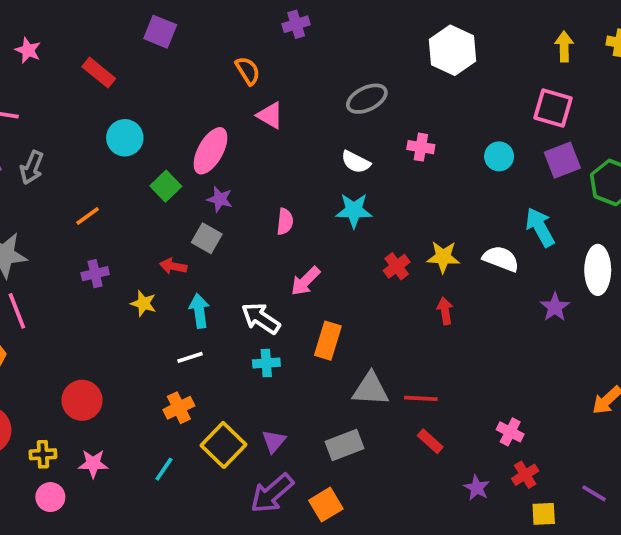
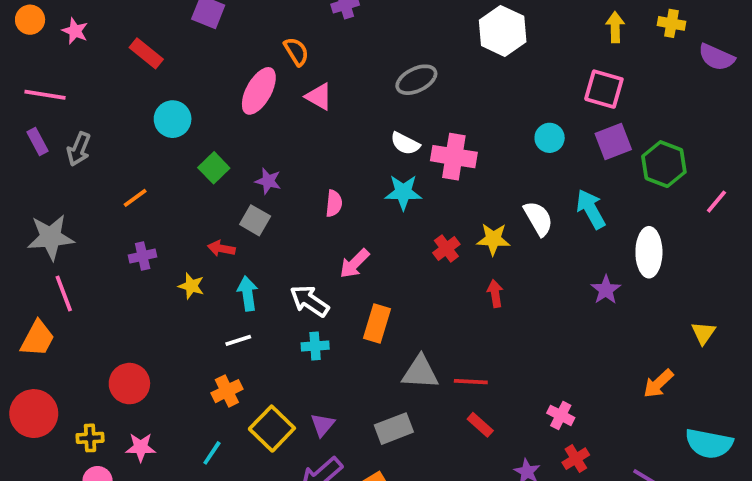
pink cross: (421, 147) -> (454, 157), moved, size x1.6
pink ellipse: (210, 151) -> (259, 91), moved
white semicircle: (501, 259) -> (538, 218), moved, turned 39

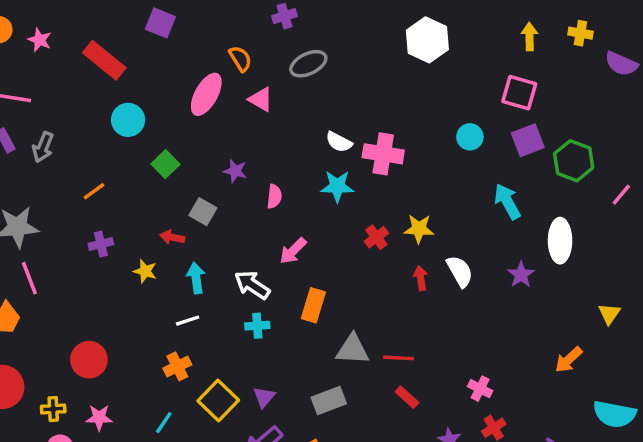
red rectangle: (146, 53) -> (104, 60), size x1.4
gray ellipse: (416, 80) -> (308, 64), moved
purple star: (268, 181) -> (235, 171), moved
white semicircle: (538, 218) -> (460, 271), moved

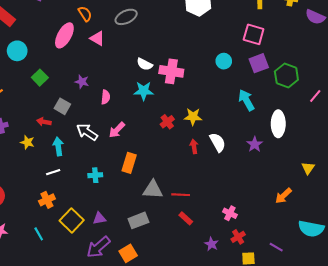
white arrow: (252, 285) -> (87, 132), moved
purple triangle: (264, 397) -> (99, 218), turned 40
cyan line: (164, 423) -> (39, 234), turned -64

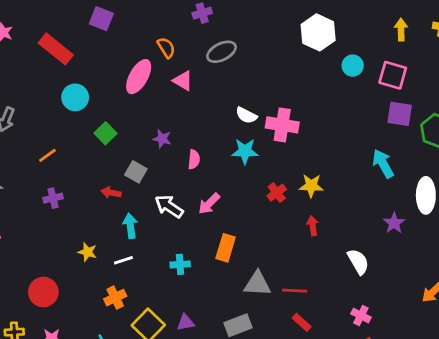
cyan circle: (224, 61) -> (353, 66), moved
purple square: (259, 63) -> (400, 114), turned 30
yellow star: (27, 142) -> (88, 252), moved
white semicircle: (218, 142) -> (358, 262), moved

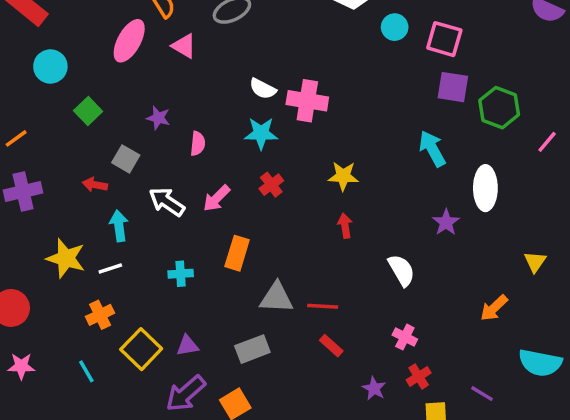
red cross: (277, 193) -> (271, 185), moved
purple cross: (53, 198) -> (23, 192), size x1.5
yellow star: (88, 252) -> (66, 258), size x1.6

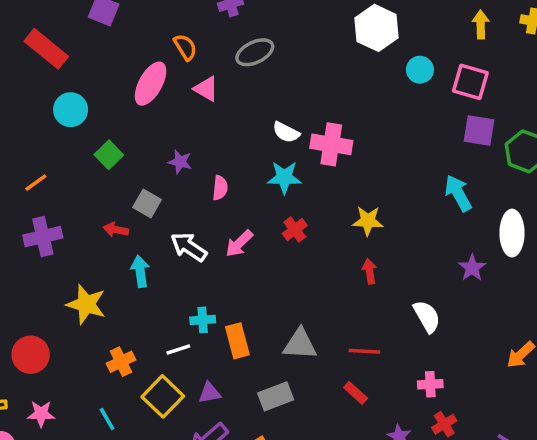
orange rectangle: (237, 253) -> (237, 341), moved, turned -32
white line: (110, 269) -> (178, 349), moved
red line: (323, 306) -> (364, 351), moved
pink cross: (405, 337) -> (430, 384), turned -30

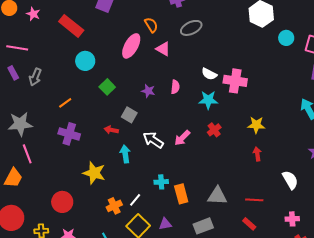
pink semicircle: (220, 188) -> (175, 87), moved
purple cross: (43, 237) -> (69, 134), turned 30
white line: (178, 349) -> (135, 200), moved, turned -32

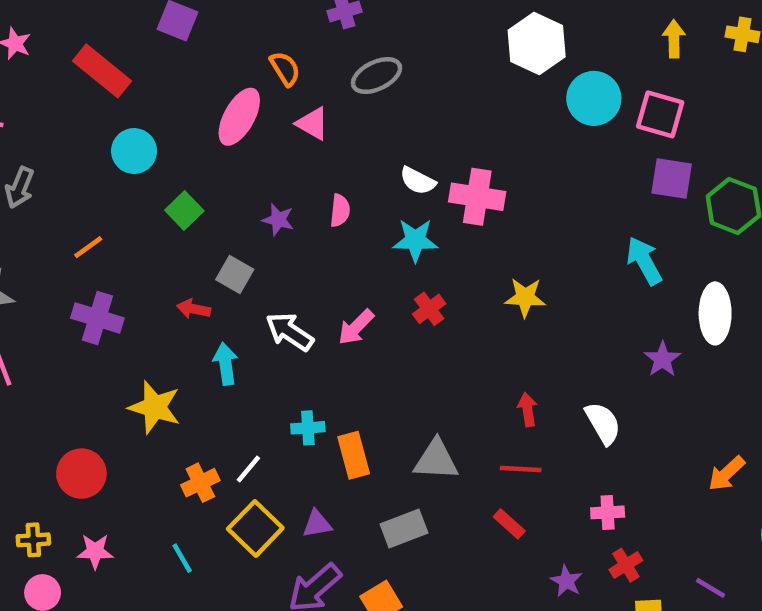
cyan circle: (286, 38) -> (594, 98), size x1.5
red arrow: (257, 154) -> (527, 410), moved

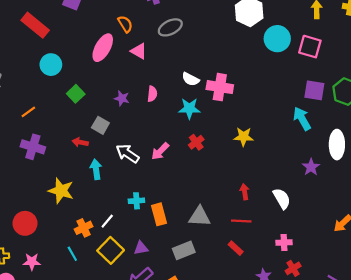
purple square: (672, 178) -> (314, 90), moved
cyan line: (182, 558) -> (72, 254), moved

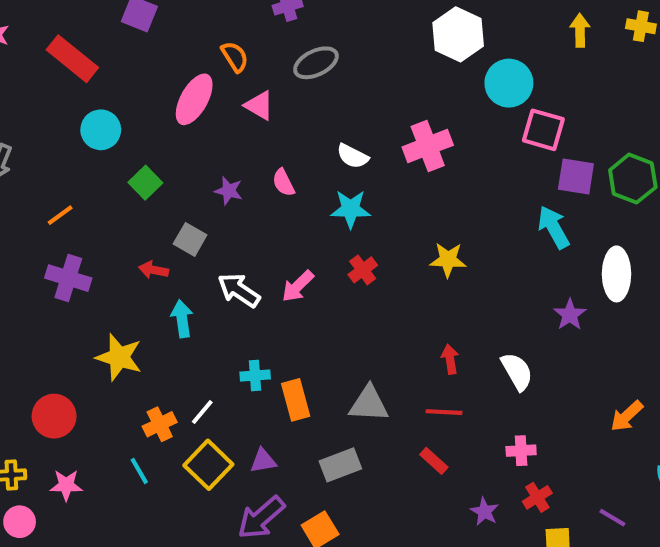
pink square: (310, 47) -> (543, 130), moved
pink cross: (220, 87) -> (428, 146), moved, turned -30
pink semicircle: (152, 94) -> (283, 183), turned 147

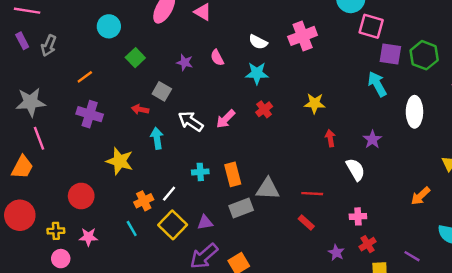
purple star: (570, 315) -> (372, 139), moved
red arrow: (450, 359) -> (330, 138), moved
orange rectangle: (296, 400) -> (233, 174), moved
gray rectangle: (340, 465) -> (241, 208), moved

